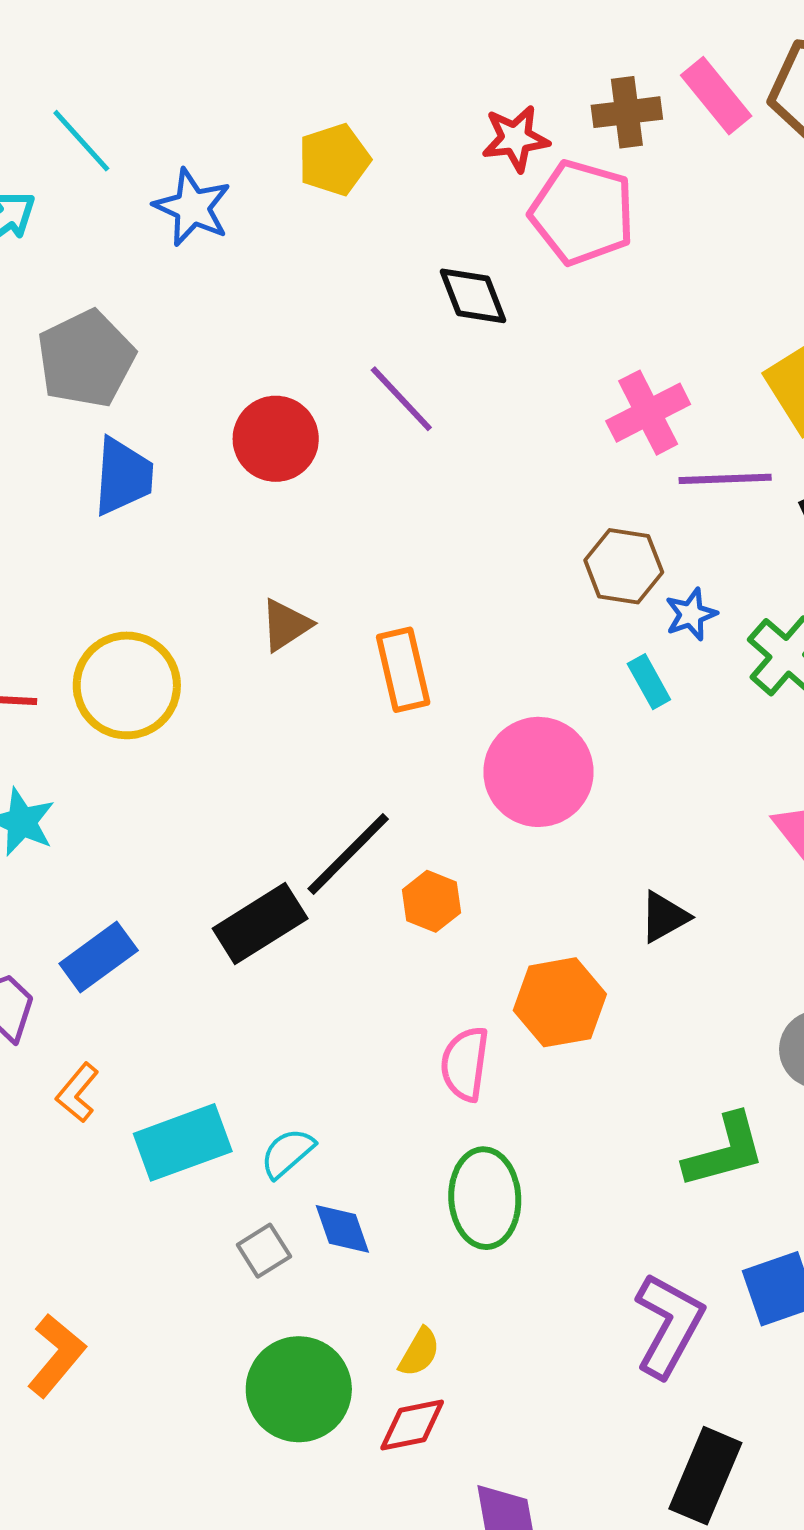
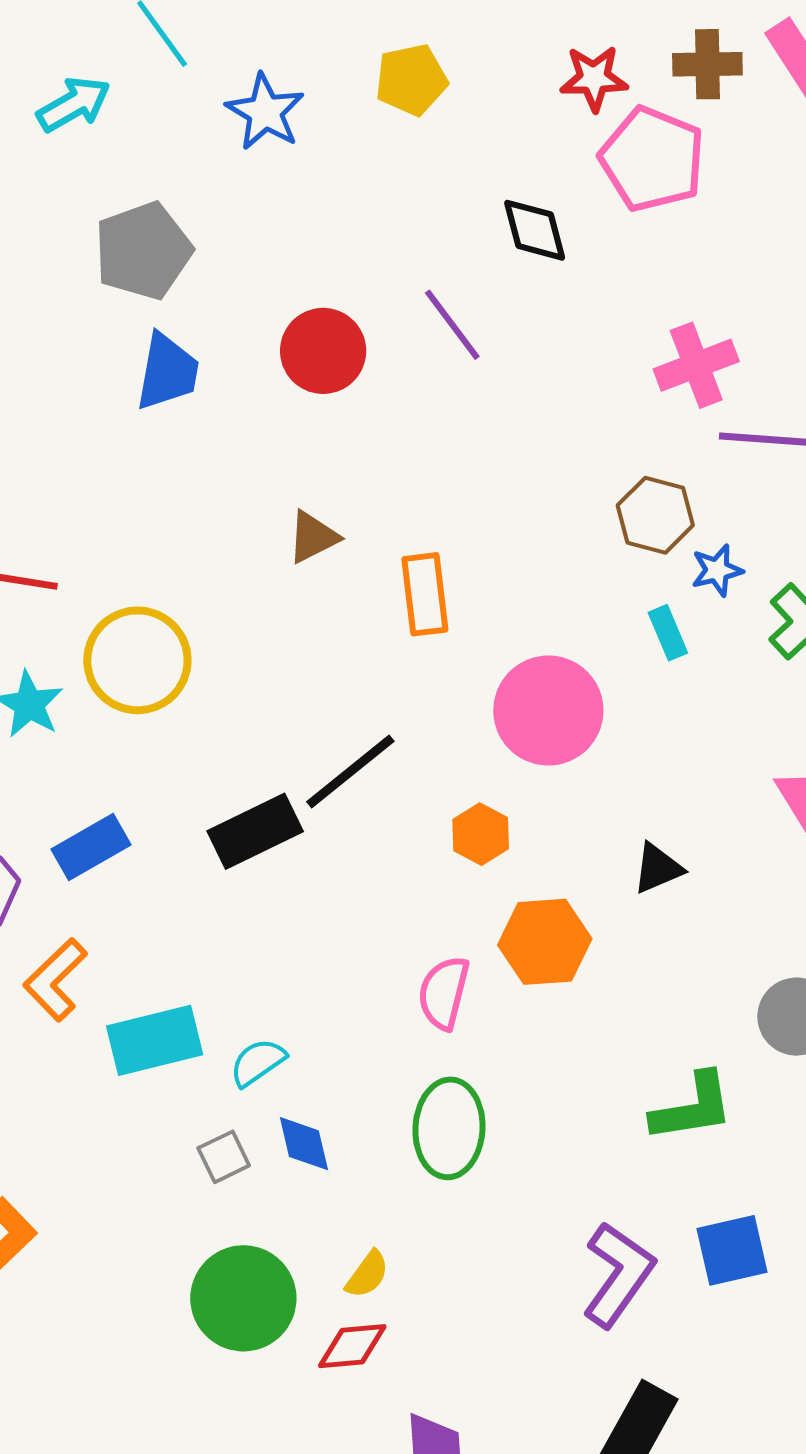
yellow circle: (127, 685) -> (137, 660), moved
orange hexagon: (431, 901) -> (481, 834), moved
orange L-shape: (77, 1093) -> (55, 980), size x1.4

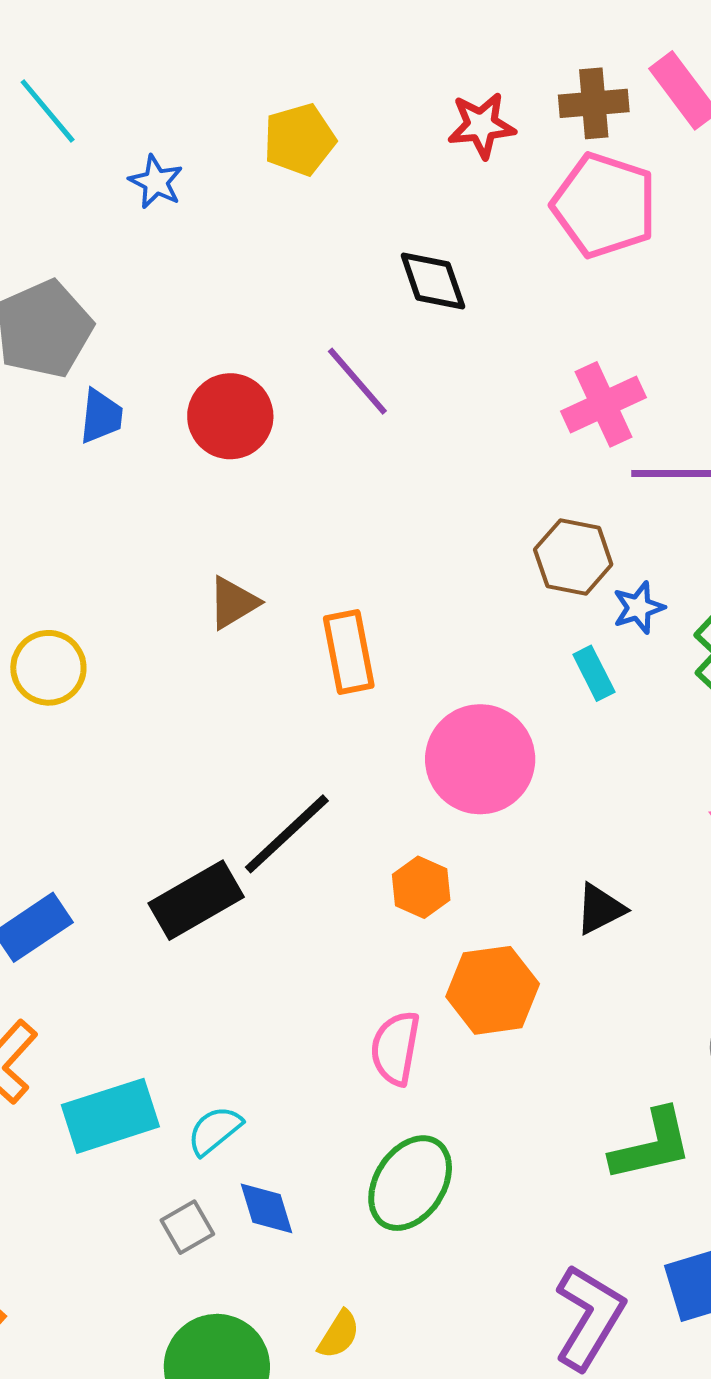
blue star: (265, 112) -> (156, 182), size x0.7
pink pentagon: (652, 159) -> (604, 205), moved
blue trapezoid: (167, 372) -> (101, 416), moved, size x0.7
yellow circle: (137, 660) -> (48, 668), moved, size x0.7
green ellipse: (449, 1128) -> (410, 1183), turned 34

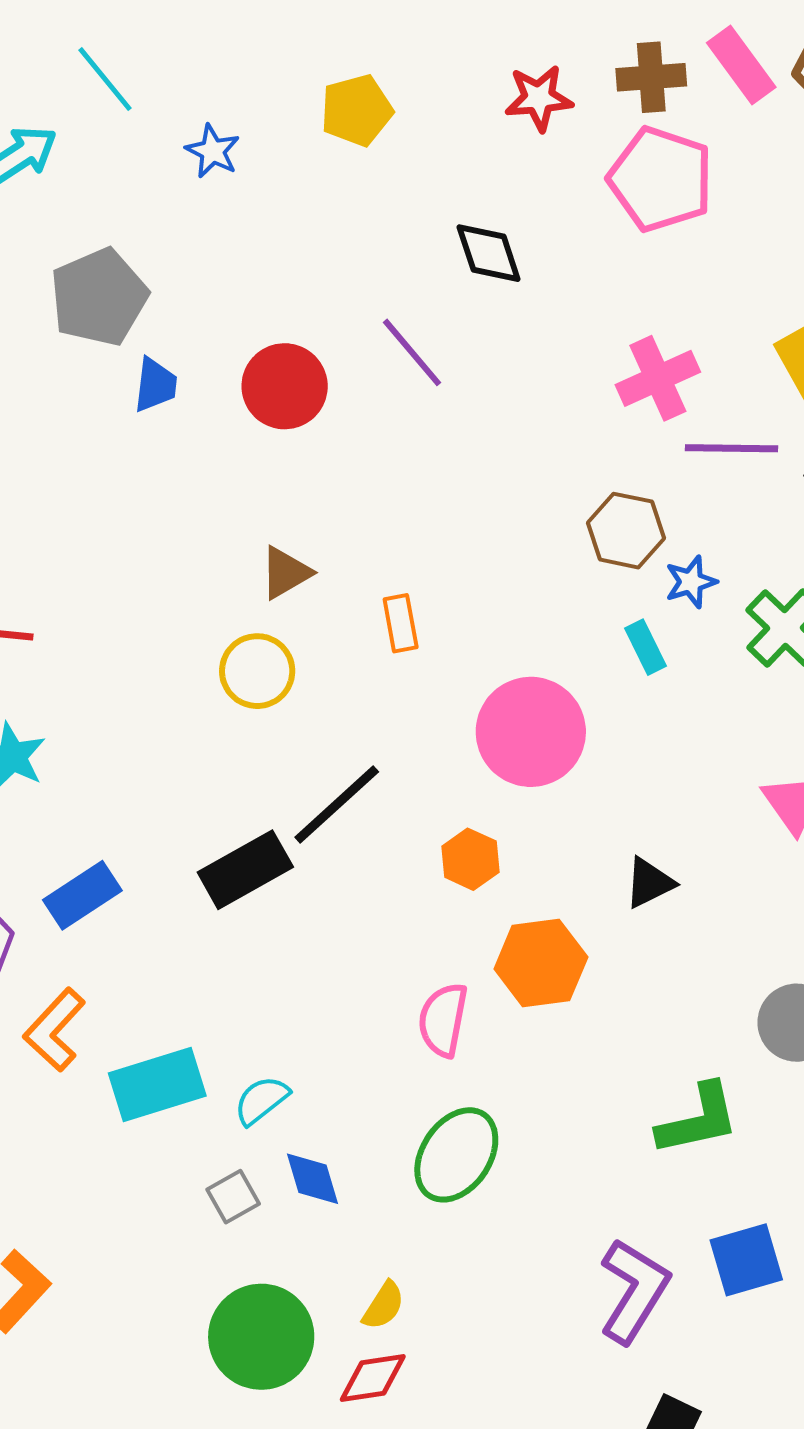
orange rectangle: (349, 652) -> (401, 623), size x0.7
yellow circle: (48, 668) -> (257, 671), moved

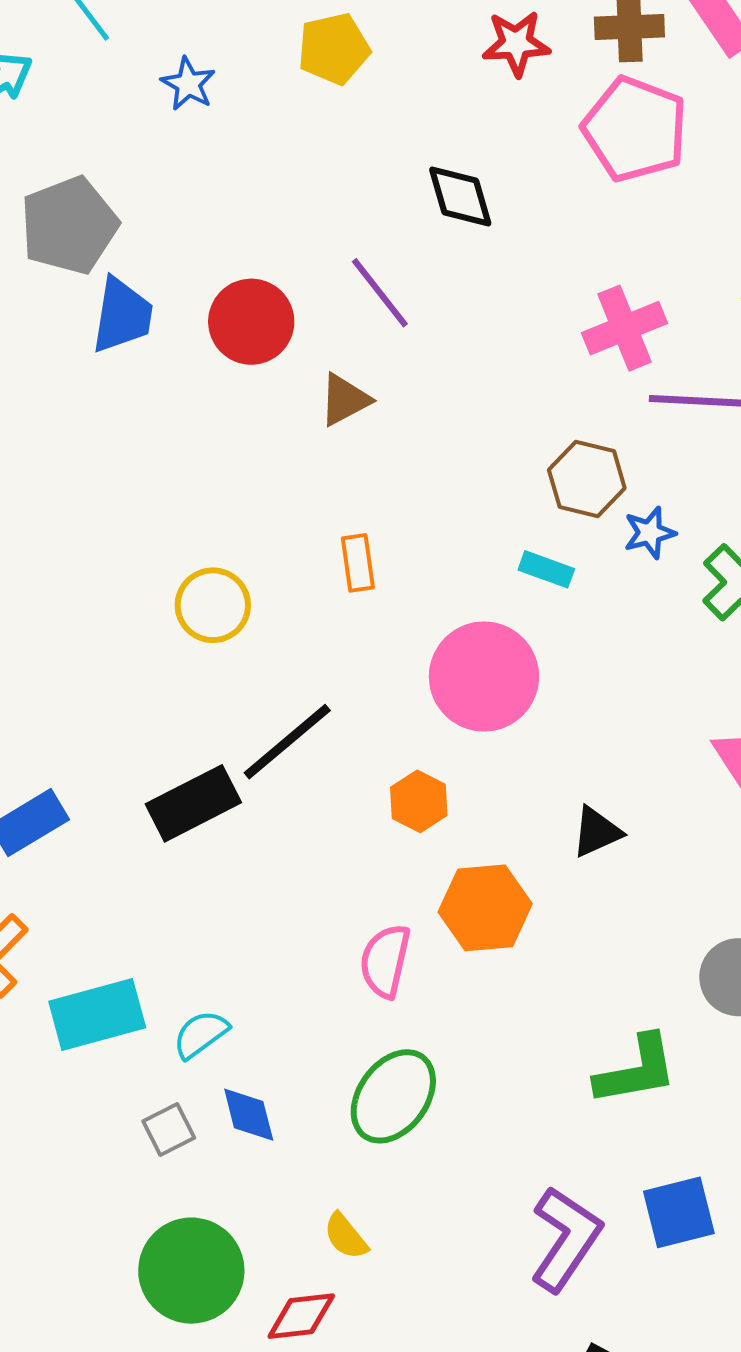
blue trapezoid: (155, 385) -> (122, 315), size x1.4
brown triangle: (286, 573) -> (345, 400), moved
cyan rectangle: (646, 647) -> (546, 569), moved, turned -46
yellow semicircle: (383, 1306) -> (346, 1236), moved, turned 106

